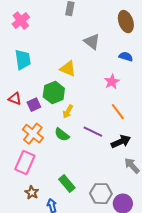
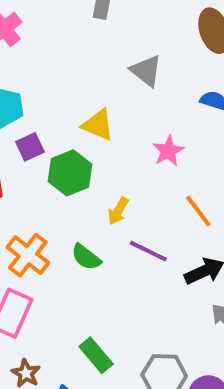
pink star: (112, 82) -> (168, 151), moved
purple square: (34, 105) -> (30, 147), moved
yellow arrow: (68, 112) -> (118, 211), moved

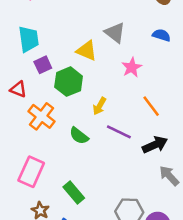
gray triangle: (146, 71) -> (115, 33), moved
orange cross: (28, 255) -> (41, 116), moved
green rectangle: (96, 355) -> (74, 192), moved

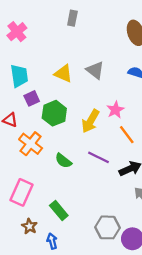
yellow triangle: (87, 51) -> (63, 74), moved
pink star: (132, 67) -> (115, 110), moved
yellow arrow: (100, 106) -> (91, 121), moved, size x1.5

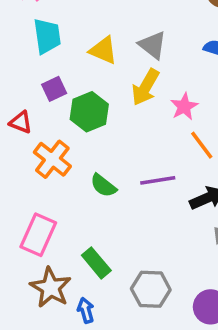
cyan trapezoid: (19, 76) -> (47, 36), moved
yellow arrow: (91, 121) -> (146, 87), moved
purple line: (98, 157) -> (158, 180), turned -35
brown star: (29, 226) -> (51, 288), size x1.6
gray hexagon: (107, 227) -> (151, 289), moved

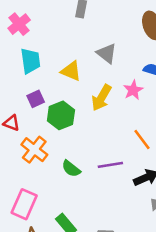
gray triangle: (153, 45) -> (107, 53), moved
pink star: (184, 106) -> (133, 90), moved

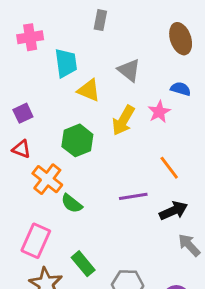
pink cross: (19, 24) -> (30, 37), turned 30
cyan trapezoid: (30, 61) -> (66, 63), moved
purple square: (36, 99) -> (23, 113), moved
green semicircle: (71, 169) -> (72, 204), moved

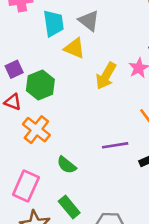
gray triangle: (129, 70) -> (89, 21), moved
green hexagon: (77, 140) -> (40, 85), moved
green semicircle: (72, 204) -> (67, 165), moved

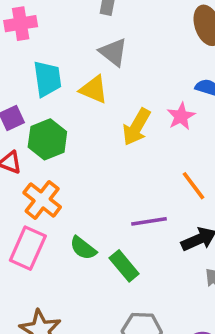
cyan trapezoid: (53, 23) -> (47, 79), moved
pink rectangle: (26, 186) -> (28, 248), moved
green rectangle: (69, 207) -> (124, 266), moved

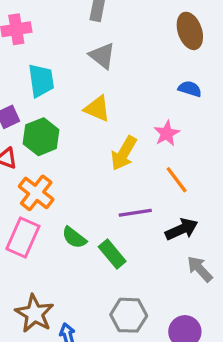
yellow triangle: (94, 90) -> (97, 109), moved
pink star: (181, 116) -> (167, 133), moved
yellow arrow: (136, 127) -> (124, 153), moved

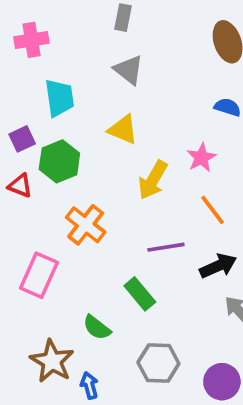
orange cross: (36, 193) -> (86, 225), moved
green semicircle: (74, 238) -> (97, 328), moved

